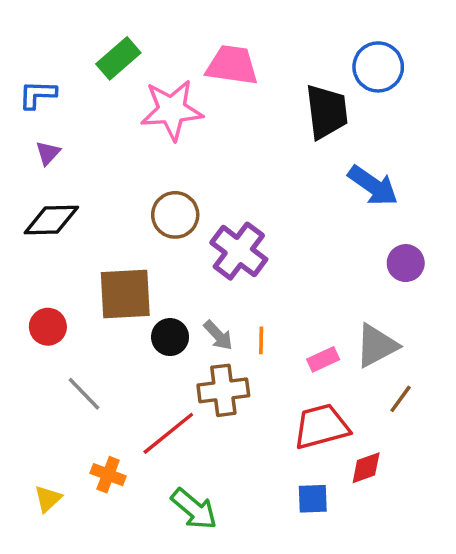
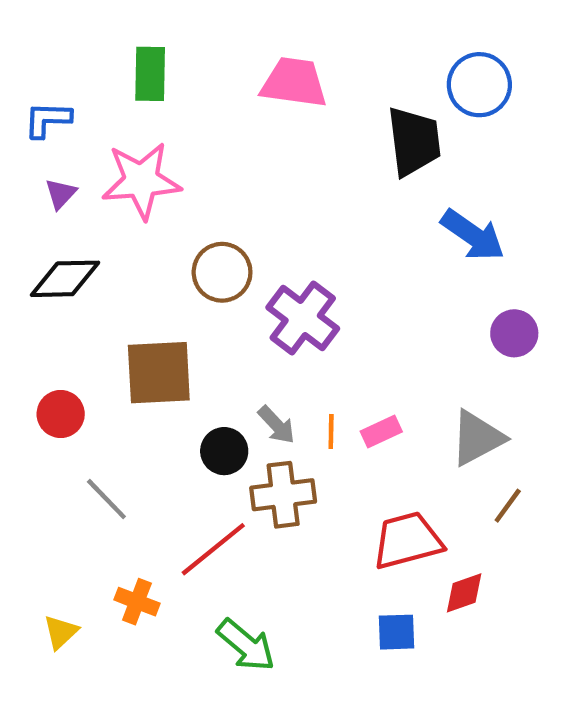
green rectangle: (118, 58) -> (150, 74), turned -48
pink star: (172, 110) -> (141, 181), moved
black circle: (170, 337) -> (224, 451), moved
pink rectangle: (323, 359) -> (381, 431), moved

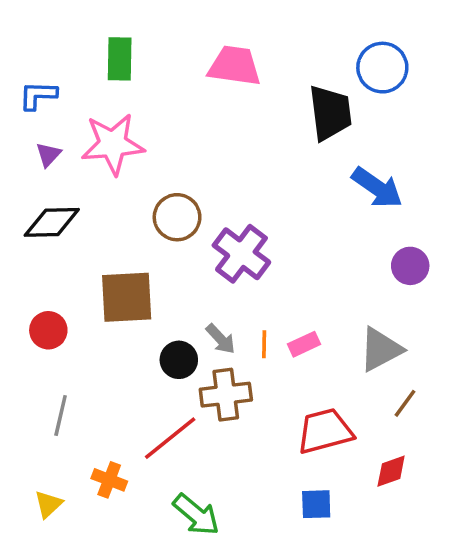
gray line: (106, 499) -> (61, 415), moved, turned 57
red diamond: (464, 593) -> (391, 471), moved

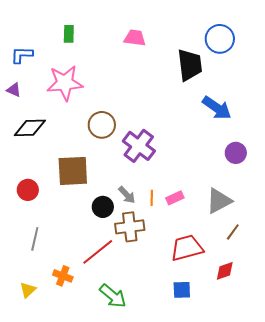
green rectangle: (120, 59) -> (69, 34), size x0.7
pink trapezoid: (234, 66) -> (135, 38), size x0.7
purple triangle: (48, 155) -> (14, 90), moved, turned -49

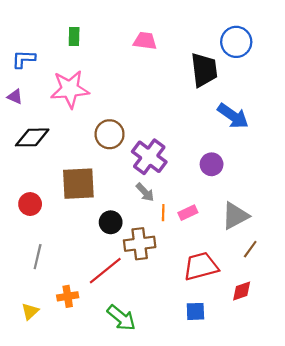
purple circle: (236, 153) -> (212, 164), moved
gray arrow: (127, 195) -> (145, 192), moved
orange cross: (63, 276) -> (68, 296), turned -30

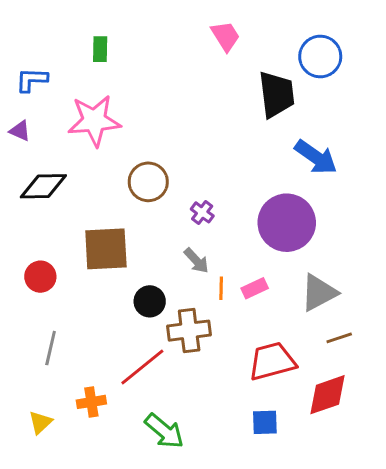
pink trapezoid: (145, 41) -> (225, 36), moved, turned 50
purple cross: (149, 157) -> (202, 212), size x0.5
purple circle: (212, 164) -> (287, 223), size x1.8
brown line: (250, 249) -> (339, 338), turned 36
red diamond: (242, 291) -> (328, 395), size x1.5

